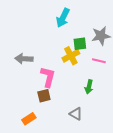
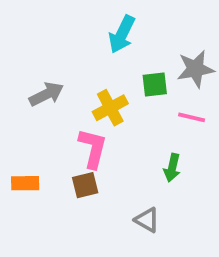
yellow cross: (71, 56) -> (110, 108), moved
gray arrow: (24, 59) -> (46, 94), moved, turned 150
orange rectangle: (29, 119) -> (25, 183), moved, turned 32

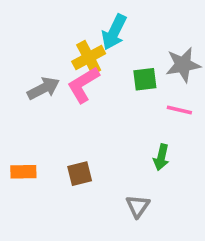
yellow cross: (110, 108) -> (89, 57), moved
pink L-shape: (93, 148) -> (83, 85), moved, turned -135
gray triangle: (147, 220) -> (138, 206), turned 35

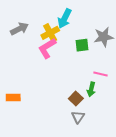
gray arrow: (43, 88) -> (19, 29), moved
pink line: (179, 110) -> (100, 74), moved
brown square: (80, 174) -> (76, 99), moved, turned -32

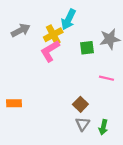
green arrow: (91, 89) -> (103, 127), moved

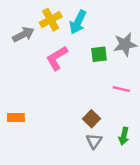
yellow cross: (53, 35) -> (51, 20), moved
green arrow: (103, 127) -> (124, 136), moved

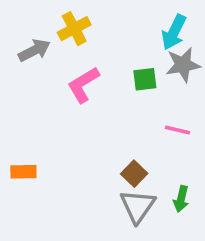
cyan arrow: (78, 22) -> (174, 32), moved
gray triangle: (94, 141) -> (138, 206), size x1.5

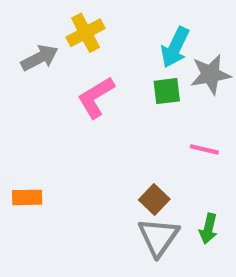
cyan arrow: (174, 32) -> (175, 47), moved

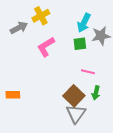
pink line: (204, 149) -> (88, 72), moved
brown square: (154, 199) -> (74, 96), size x1.5
green arrow: (208, 229) -> (96, 93), moved

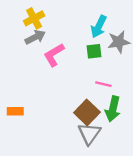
yellow cross: (41, 16) -> (34, 18), moved
gray arrow: (19, 28) -> (35, 37), moved
green arrow: (96, 93) -> (113, 109), size x1.5

